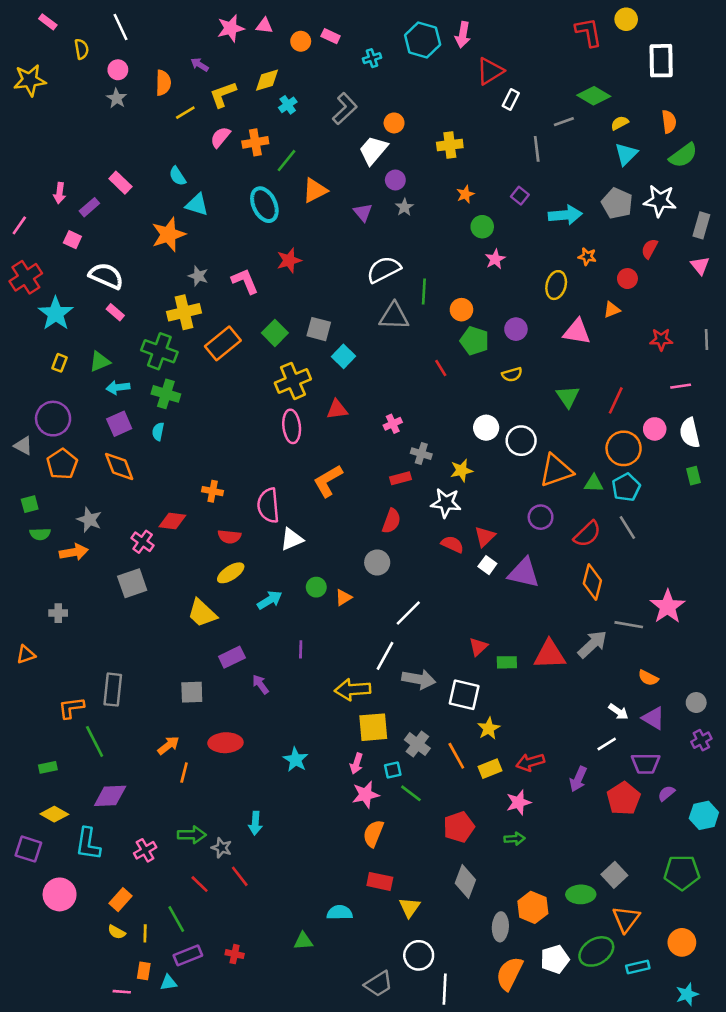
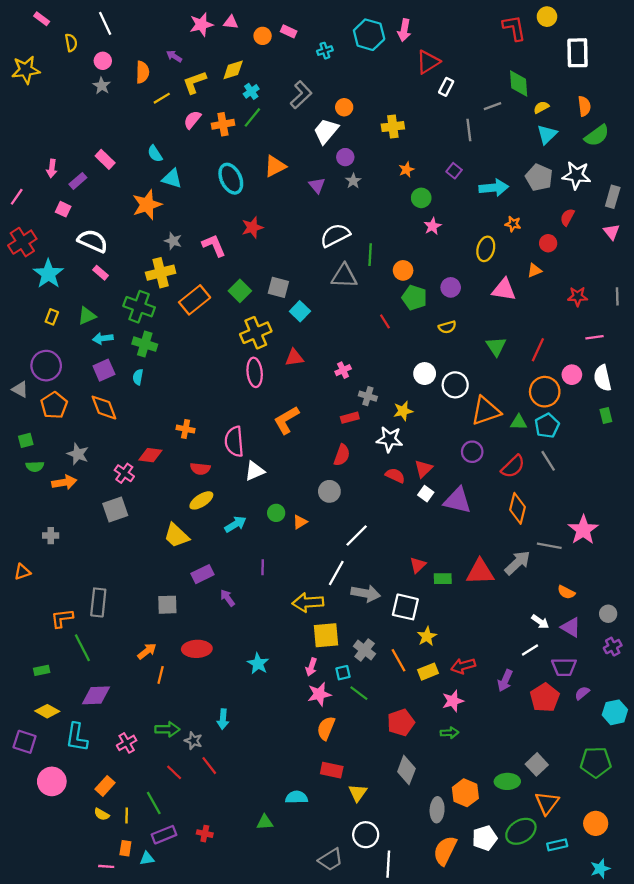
green diamond: (594, 96) -> (519, 83), turned 56
green line: (286, 161) -> (252, 117), moved

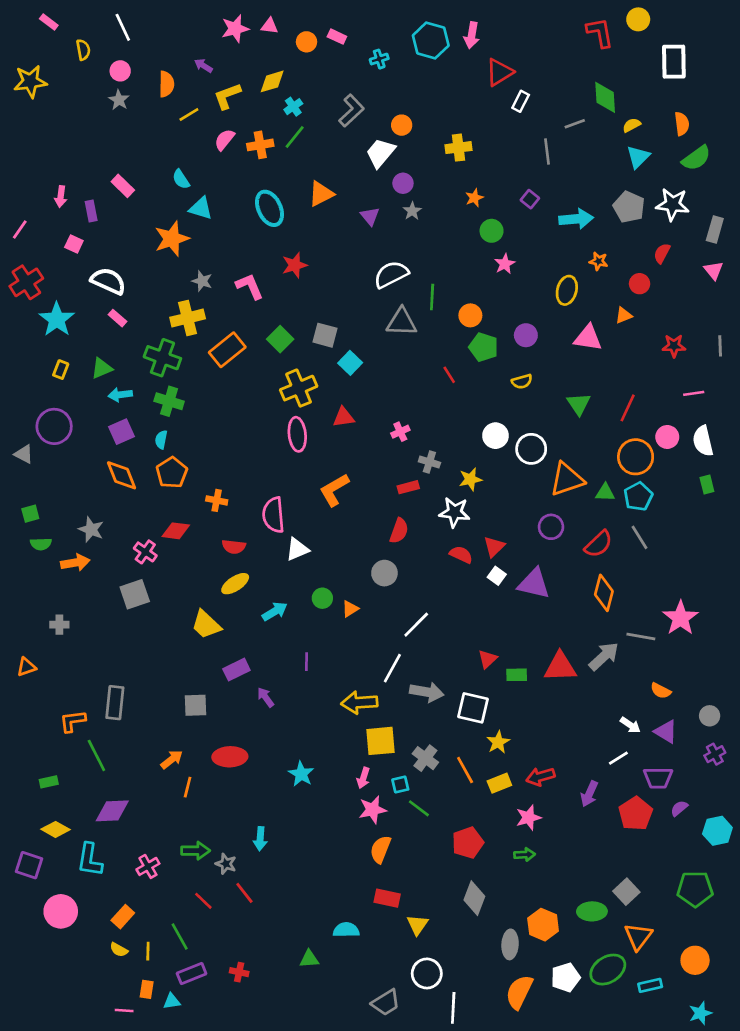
purple rectangle: (78, 181) -> (91, 211), turned -60
orange pentagon: (54, 405) -> (172, 473), moved

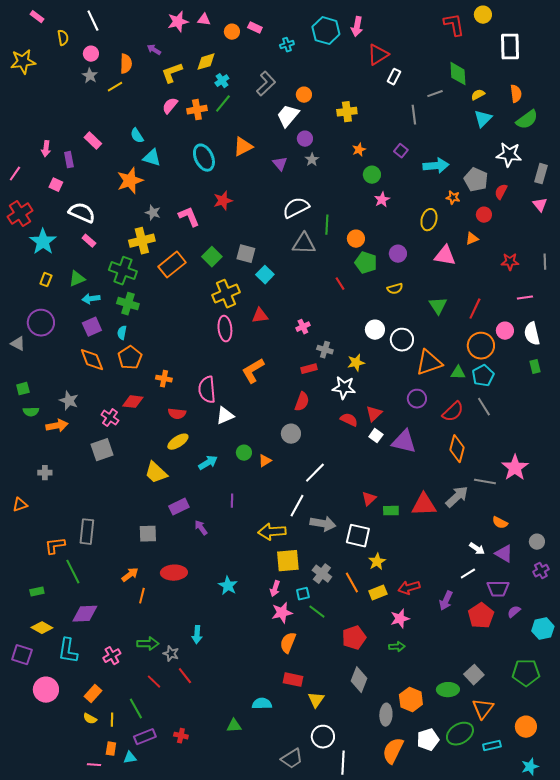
yellow line: (189, 115) -> (115, 87), moved
gray pentagon: (629, 207) -> (476, 180), moved

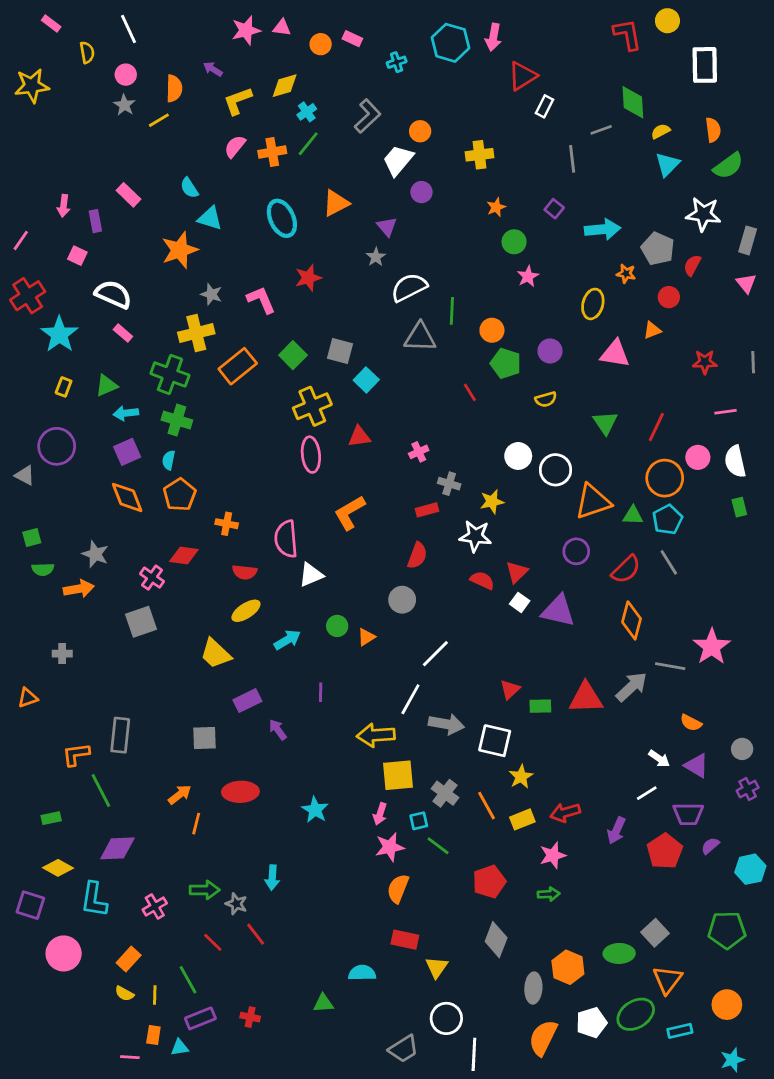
gray star: (312, 160) -> (376, 257), moved

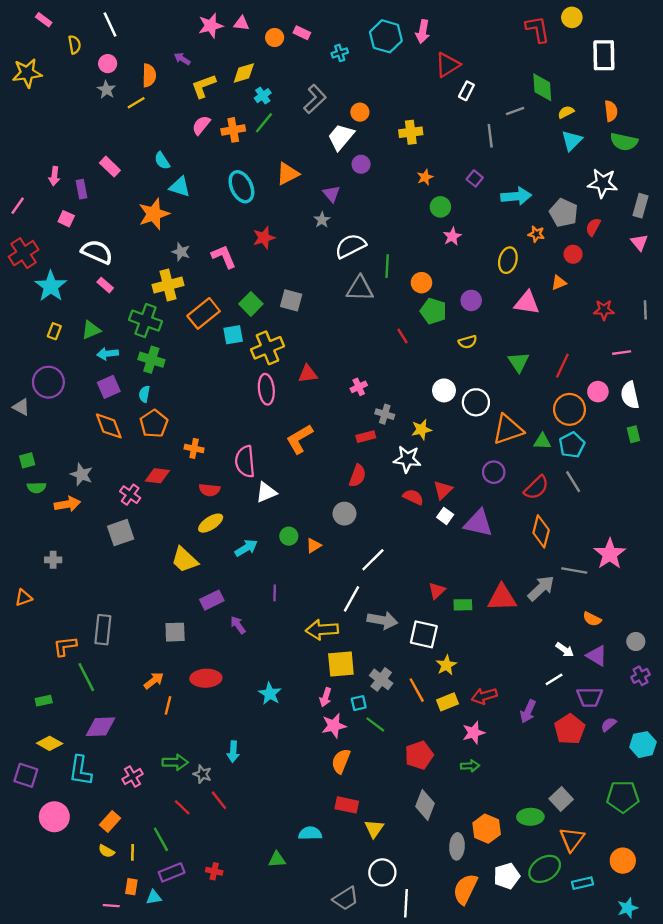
green semicircle: (728, 166) -> (624, 142), turned 48
cyan square: (366, 380) -> (233, 335), moved, turned 36

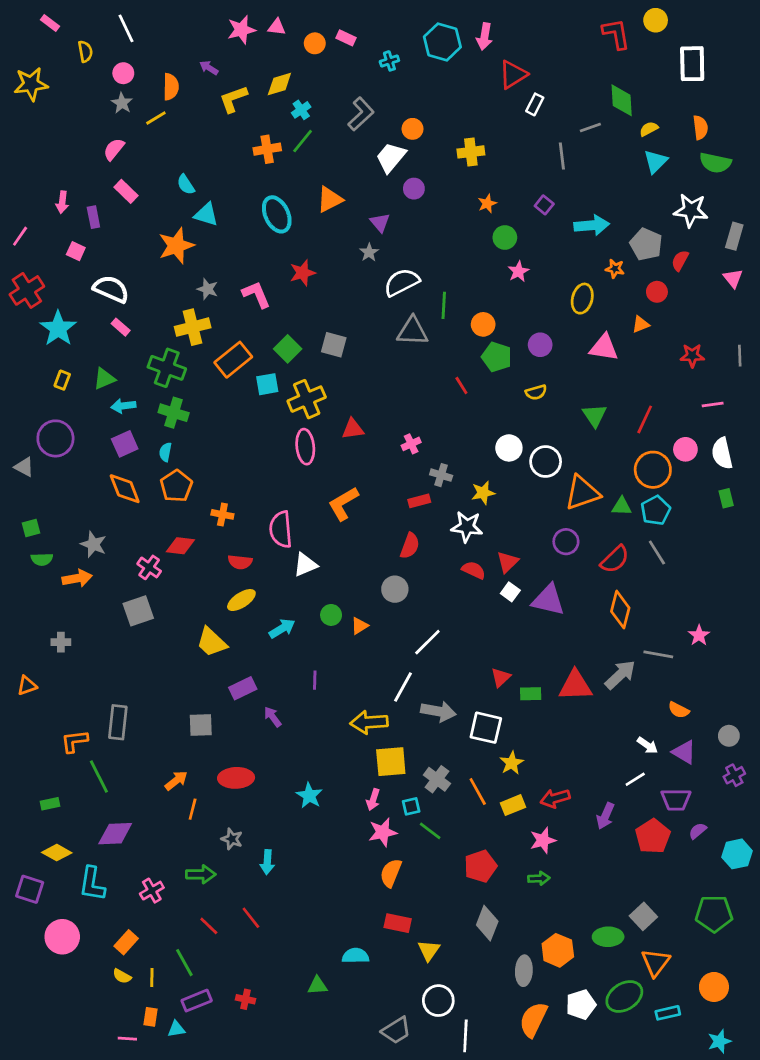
pink semicircle: (201, 125) -> (114, 149), moved
pink star: (610, 554) -> (699, 635), size x0.6
gray star: (202, 774) -> (232, 839), moved

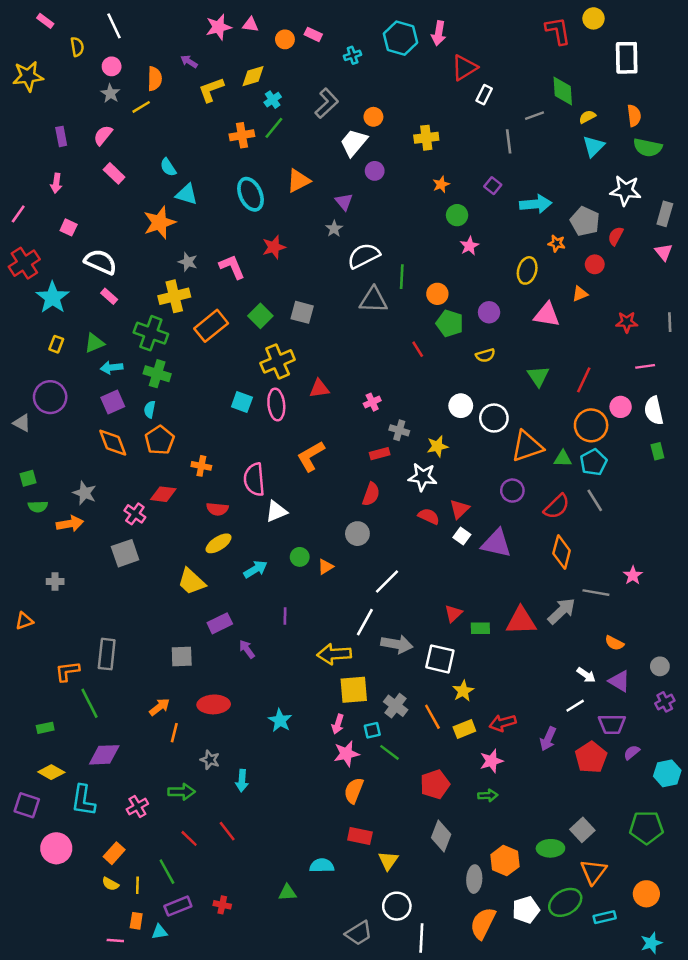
purple rectangle: (93, 217) -> (61, 136), moved
cyan square: (267, 384) -> (242, 402), moved, turned 30

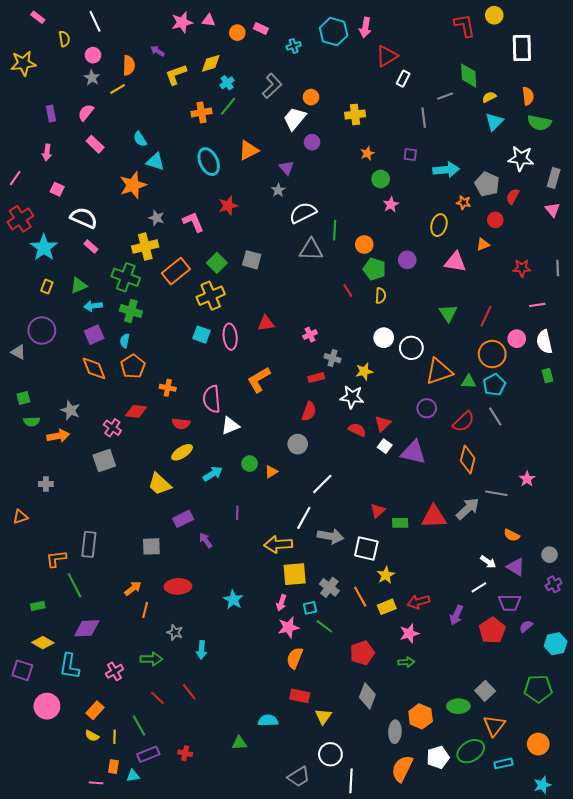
purple square: (493, 186) -> (410, 154), turned -32
yellow semicircle: (485, 355) -> (381, 296), moved, turned -70
yellow cross: (278, 361) -> (211, 296), moved

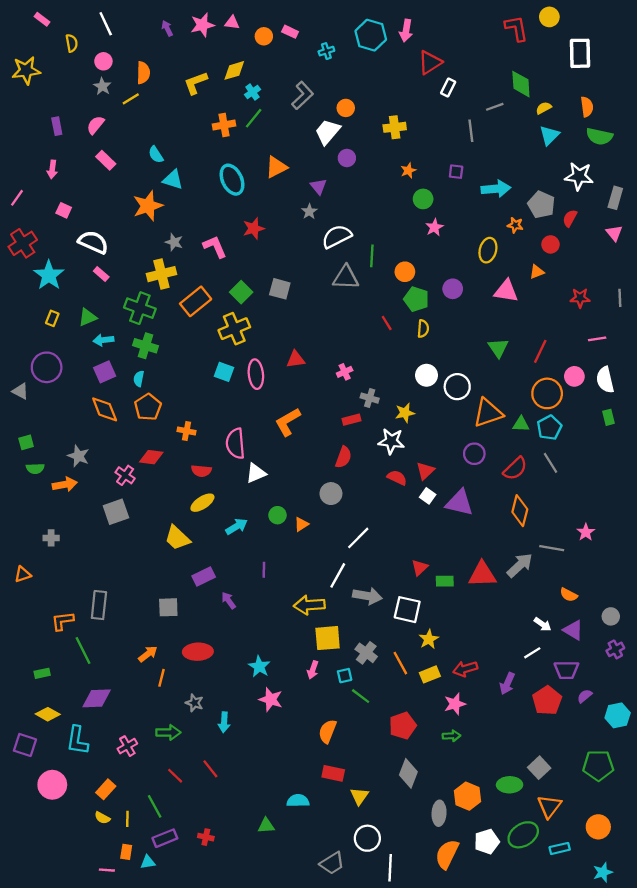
purple arrow: (157, 51) -> (167, 28), moved, turned 32
pink star: (288, 627) -> (271, 699), moved, turned 30

